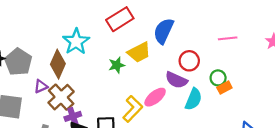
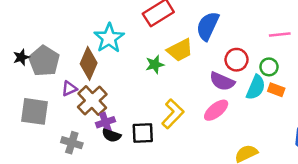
green circle: (218, 78) -> (269, 67), moved
orange rectangle: (224, 88) -> (276, 90), turned 48
pink ellipse: (155, 97) -> (216, 110), moved
cyan semicircle: (193, 99) -> (256, 87), moved

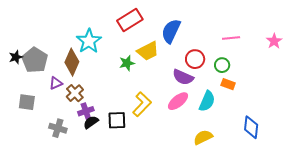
cyan semicircle: (256, 87) -> (207, 101), moved
brown cross: (92, 101) -> (75, 93), size x0.7
gray square: (35, 111) -> (27, 102), size x0.7
black semicircle: (111, 135) -> (91, 122), turned 126

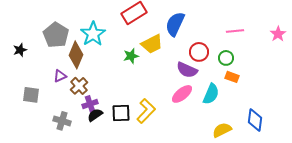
gray pentagon: (35, 60) -> (56, 35), moved
yellow L-shape: (142, 104) -> (146, 111), moved
yellow semicircle: (203, 137) -> (222, 130), moved

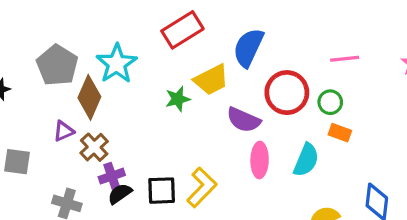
red circle: (199, 52) -> (287, 93), size x1.4
purple semicircle: (187, 70) -> (243, 120), moved
pink ellipse: (182, 94) -> (260, 160), turned -50

